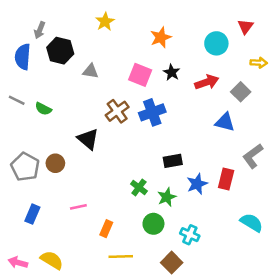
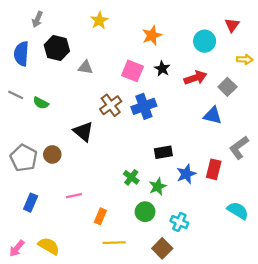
gray arrow: (40, 30) -> (37, 19), moved
pink arrow: (18, 263) -> (17, 248), turned -66

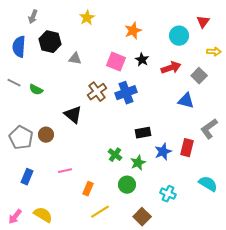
cyan cross: (179, 222) -> (168, 194), moved
yellow line: (114, 243) -> (100, 212), turned -30

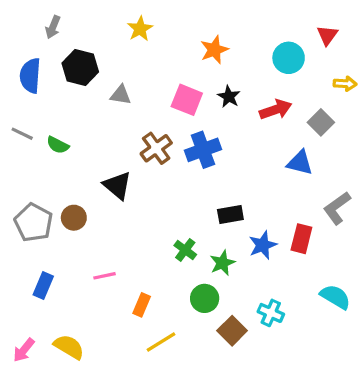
brown square: (142, 217) -> (232, 331), moved

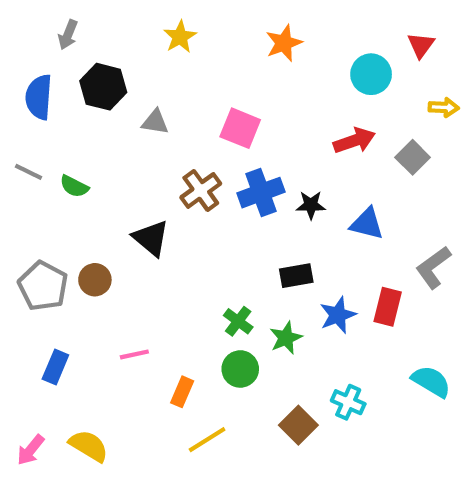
orange star: (214, 50) -> (284, 43), moved
black star: (229, 97) -> (311, 205), moved, turned -30
blue triangle: (300, 163) -> (367, 224), moved
green circle: (205, 298) -> (240, 369), moved

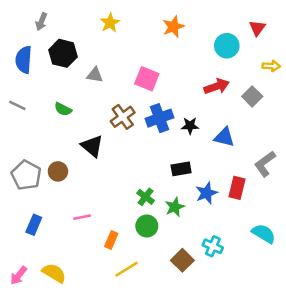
green semicircle: (74, 186) -> (63, 109), moved

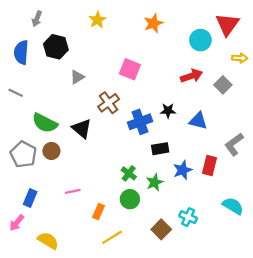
red triangle: (257, 28) -> (227, 24), size x1.6
gray triangle: (95, 75) -> (77, 77), moved, turned -40
green semicircle: (63, 109) -> (45, 123), moved, size x1.6
blue cross: (160, 118) -> (140, 122), moved
pink arrow: (19, 276) -> (17, 223), moved

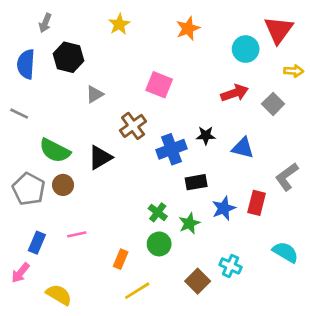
black triangle: (82, 129) -> (100, 157), turned 50
pink line: (73, 191) -> (77, 234), moved

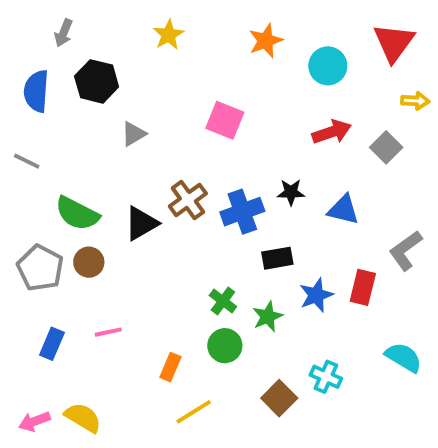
cyan circle: (246, 49) -> (328, 66), moved
brown cross: (133, 126) -> (188, 200), moved
pink arrow: (20, 273) -> (34, 421), moved, turned 30

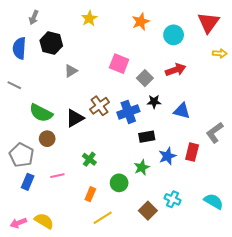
gray square: (386, 147) -> (145, 78), moved
gray pentagon: (40, 268) -> (21, 155), moved
green cross: (223, 301) -> (89, 159), moved
cyan semicircle: (404, 357) -> (214, 201), moved

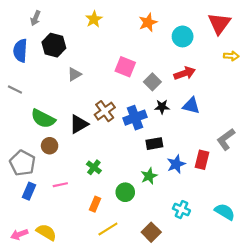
blue triangle: (182, 111) -> (191, 106), moved
brown square: (148, 211) -> (151, 232), moved

